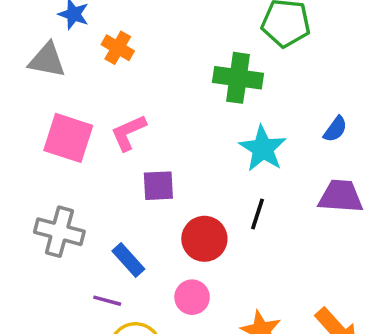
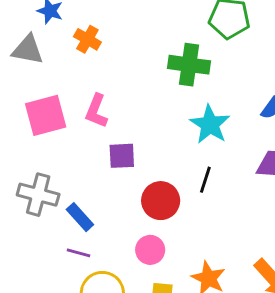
pink L-shape: (128, 133) -> (96, 111), turned -44
pink square: (68, 138) -> (46, 115), turned -33
blue rectangle: (128, 260) -> (80, 217), moved

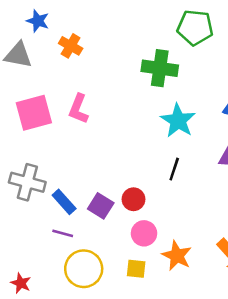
purple square: (122, 156) -> (101, 206), moved, turned 35
red circle: (161, 201) -> (134, 199), moved, size x0.7
pink circle: (150, 250) -> (144, 233), moved

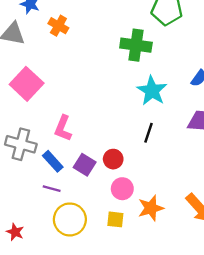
pink L-shape: (78, 109) -> (63, 128), moved
pink square: (34, 113) -> (27, 84), turned -32
orange star: (177, 256) -> (151, 208), turned 30

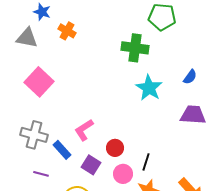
pink L-shape: (63, 128) -> (84, 130), moved, turned 35
black line: (149, 133) -> (146, 162), moved
purple square: (85, 165) -> (91, 165), moved
purple line: (52, 189) -> (41, 174), moved

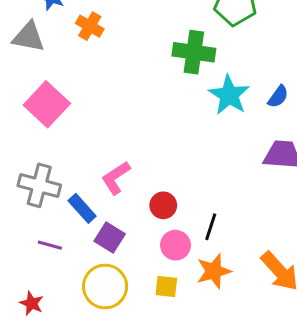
cyan star: (149, 88) -> (229, 95), moved
purple square: (91, 165) -> (110, 237), moved

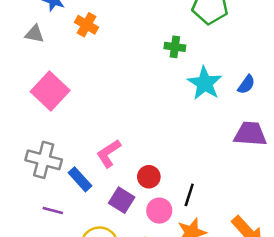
gray triangle: (28, 37) -> (35, 34), size x0.7
green cross: (194, 52) -> (175, 47), size x0.6
purple square: (110, 237) -> (122, 200), moved

